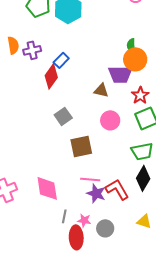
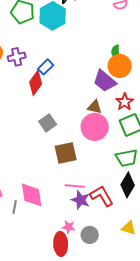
purple trapezoid: (120, 74) -> (105, 81), turned 40
brown triangle: (101, 90) -> (95, 107), moved
pink circle: (110, 120) -> (95, 127), size x1.4
gray line: (64, 216) -> (15, 207), moved

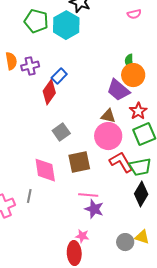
pink diamond: (32, 195) -> (45, 170), moved
red L-shape: (102, 196) -> (121, 162), moved
gray line: (15, 207) -> (29, 196), moved
gray circle: (90, 235) -> (125, 242), moved

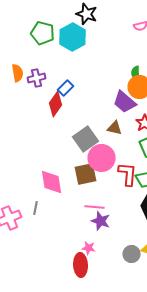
gray square: (61, 132) -> (86, 139), moved, size x1.4
pink circle: (108, 136) -> (102, 158), moved
red L-shape: (121, 162) -> (128, 174), turned 35

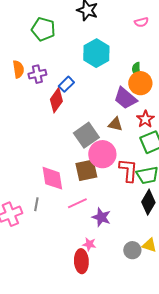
cyan hexagon: (73, 37) -> (96, 53), moved
pink line: (95, 207) -> (77, 203), moved, turned -30

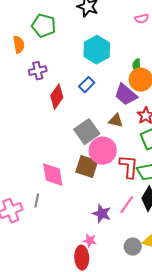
orange semicircle: (18, 69) -> (19, 45), moved
blue rectangle: (66, 84) -> (87, 85), moved
brown square: (86, 170) -> (87, 167), turned 30
pink line: (77, 203) -> (127, 205), moved, turned -30

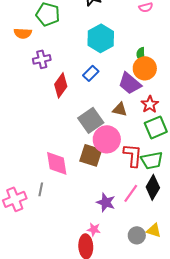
orange semicircle: (19, 45) -> (23, 33), turned 102

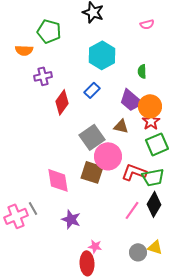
orange circle: (145, 68) -> (150, 106), moved
red L-shape: (133, 155) -> (134, 172), turned -75
gray line: (41, 189) -> (33, 208), moved, turned -40
purple star: (106, 202) -> (71, 219), moved

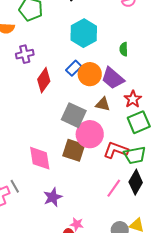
orange circle: (150, 106) -> (90, 74), moved
gray square: (92, 137) -> (74, 115), turned -30
purple star: (71, 219) -> (53, 197), turned 30

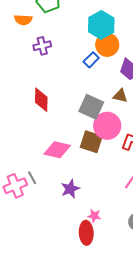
orange circle: (90, 74) -> (107, 45), moved
red diamond: (44, 80) -> (41, 100), moved, turned -35
pink diamond: (40, 158) -> (57, 150), turned -68

